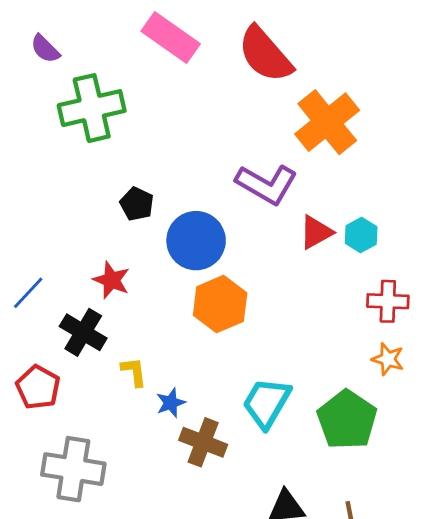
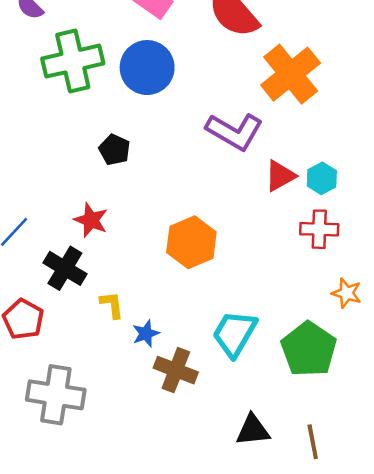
blue circle: (196, 241) -> (147, 68), moved
red cross: (388, 301) -> (319, 229), moved

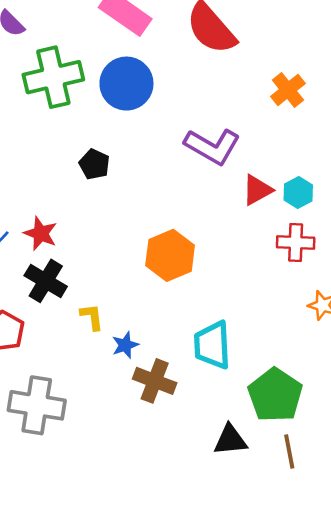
orange cross: (291, 74) -> (288, 90), moved, size x0.6
red star: (91, 220) -> (41, 234), moved
cyan trapezoid: (234, 334) -> (212, 345), turned -33
green pentagon: (309, 349) -> (275, 395), moved

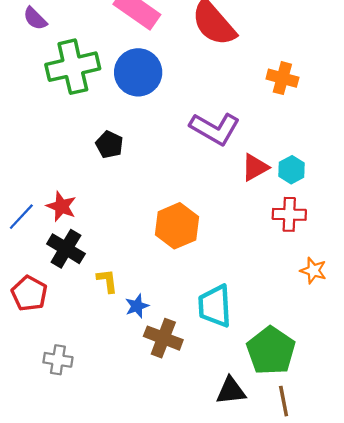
orange cross: (288, 90) -> (282, 78), turned -36
gray cross: (37, 405) -> (58, 360), size x0.6

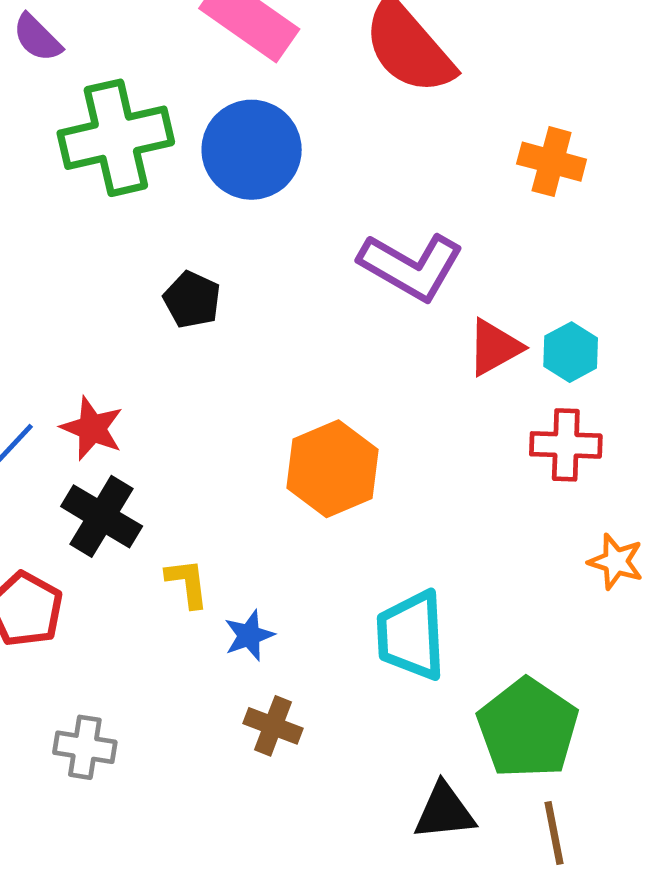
brown cross: (163, 338) -> (273, 726), moved, size x0.7

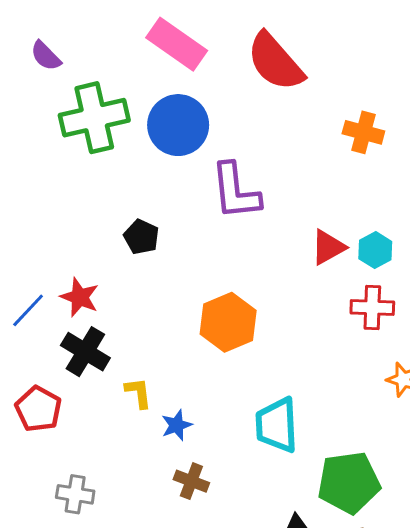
purple L-shape: (411, 266) -> (235, 191), moved, turned 54
black pentagon: (192, 300) -> (141, 237), moved
green pentagon: (528, 728) -> (349, 483), turned 30

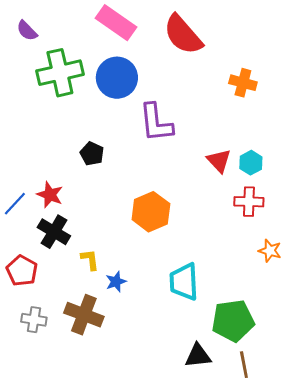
red triangle: (328, 247) -> (219, 161), turned -44
brown cross: (191, 481) -> (84, 315), moved, size x1.6
gray cross: (75, 494) -> (34, 320), moved

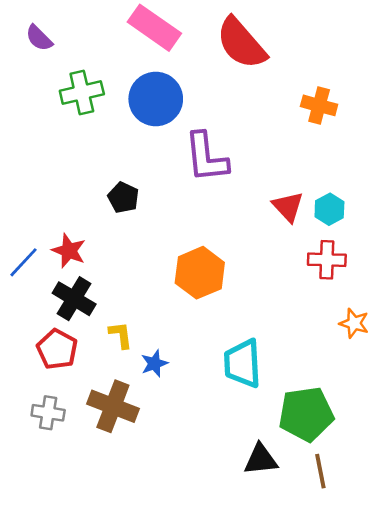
green cross: (60, 73) -> (82, 93), size x0.7
red pentagon: (22, 271) -> (57, 349), moved

